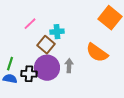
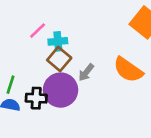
cyan cross: (57, 32) -> (58, 41), moved
gray arrow: (69, 66) -> (86, 72), moved, turned -144

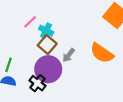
cyan cross: (58, 41) -> (46, 31), turned 32
black cross: (36, 98) -> (37, 83), moved, turned 35

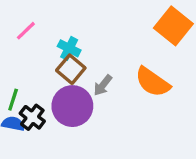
pink line: (30, 22) -> (26, 31), moved
black cross: (37, 83) -> (32, 117), moved

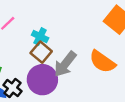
gray arrow: (103, 85) -> (65, 64), size x1.6

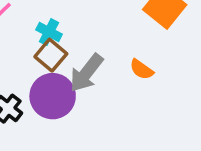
orange semicircle: (102, 62) -> (142, 69), size x0.6

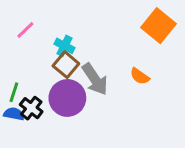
gray arrow: (86, 73) -> (95, 79), turned -72

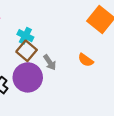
gray arrow: (95, 79) -> (50, 62), size x0.6

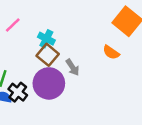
orange semicircle: (86, 60) -> (111, 52), moved

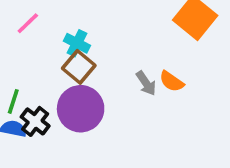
orange semicircle: (111, 52) -> (172, 81), moved
gray arrow: (72, 67) -> (146, 83), moved

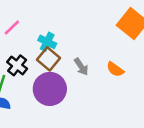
gray arrow: (146, 83) -> (81, 67), moved
black cross: (35, 121) -> (17, 65), moved

